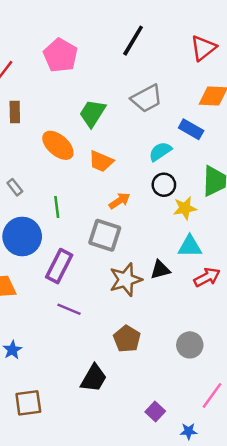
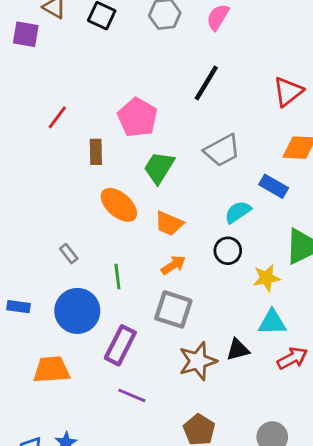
pink pentagon: (60, 55) -> (138, 117), moved
brown rectangle: (15, 112) -> (96, 152), moved
black circle: (164, 185) -> (228, 251), moved
orange arrow: (120, 201) -> (173, 265), moved

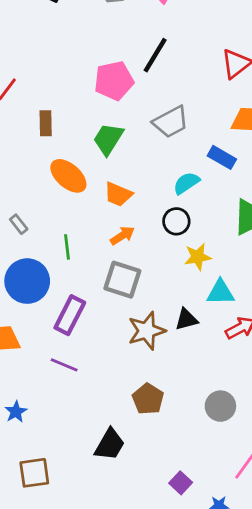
pink pentagon: (138, 117) -> (114, 81), moved, turned 30
yellow star: (267, 278) -> (198, 257), moved
purple line: (132, 395) -> (64, 365), moved

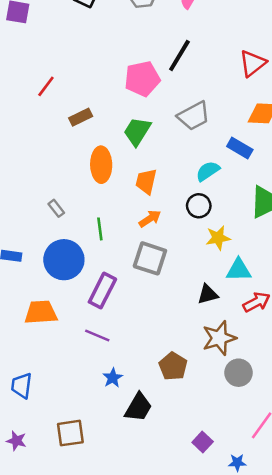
brown rectangle: (46, 123) -> (81, 117), turned 65
orange ellipse: (68, 176) -> (101, 165), turned 48
orange trapezoid: (118, 194) -> (146, 181), turned 80
brown star: (147, 331) -> (219, 338), moved
blue star: (16, 412) -> (113, 378), moved

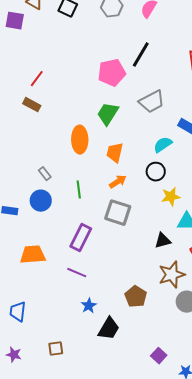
brown rectangle: (81, 117) -> (32, 105), moved, turned 54
blue circle: (64, 260) -> (41, 201), moved, size x0.7
brown square: (70, 433) -> (56, 349), size x0.7

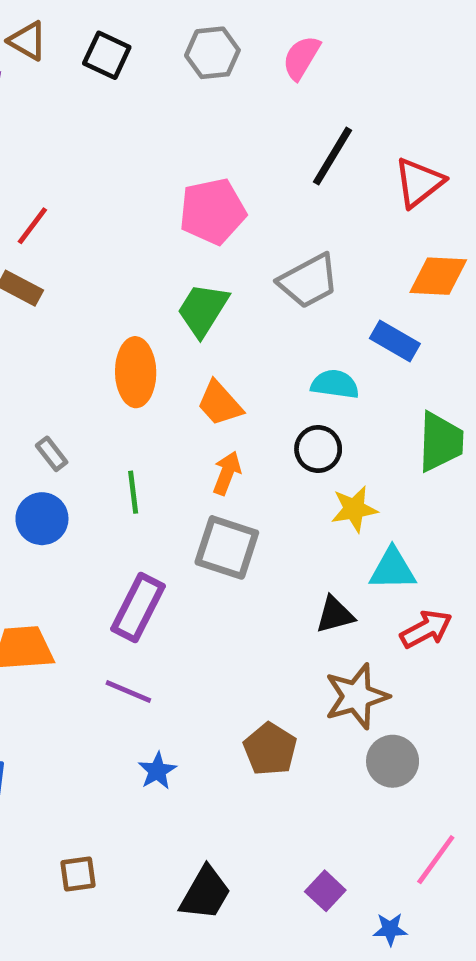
black line: (141, 55) -> (333, 156), moved
cyan semicircle: (163, 145) -> (335, 384), turned 42
orange trapezoid: (115, 153) -> (220, 403), turned -55
orange arrow: (118, 182) -> (227, 473), turned -36
black trapezoid: (109, 329) -> (205, 893), moved

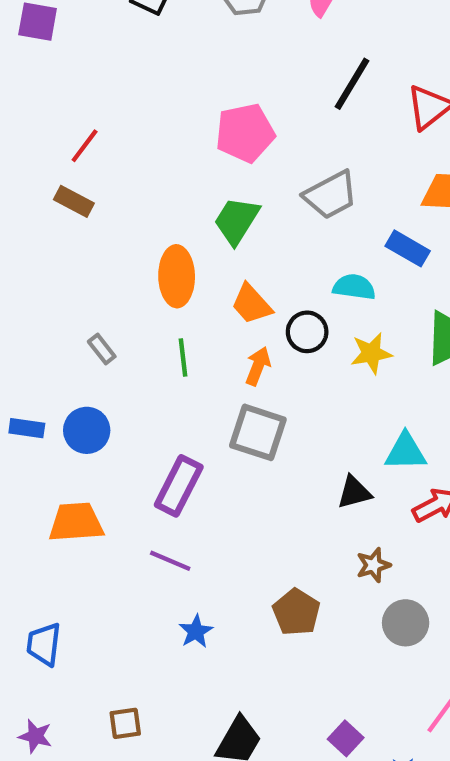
black circle: (318, 449) -> (307, 332), moved
green line: (133, 492) -> (183, 358), moved
yellow star: (354, 509) -> (371, 353), moved
blue circle: (42, 519) -> (87, 430), moved
brown star: (357, 696) -> (373, 565), size x0.6

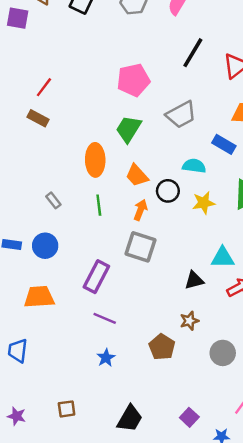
purple line: (170, 561) -> (105, 318), moved
brown star: (373, 565) -> (189, 321), moved
blue trapezoid: (44, 644) -> (18, 351), moved

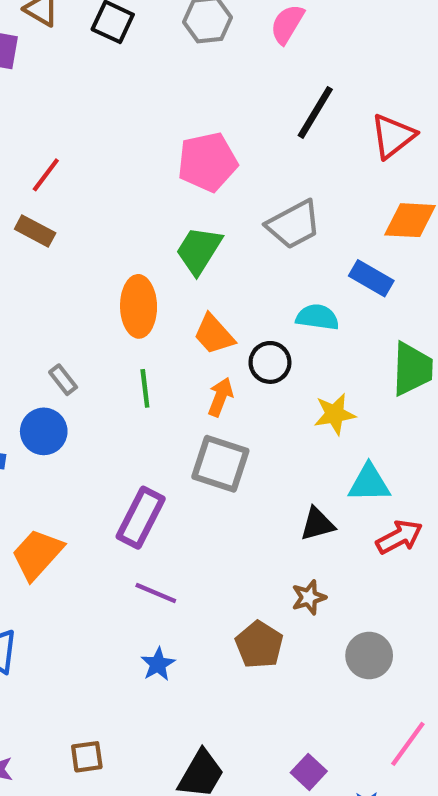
yellow star: (204, 203) -> (335, 414), moved
blue circle: (45, 246) -> (44, 431), moved
orange trapezoid: (39, 297) -> (37, 554), turned -44

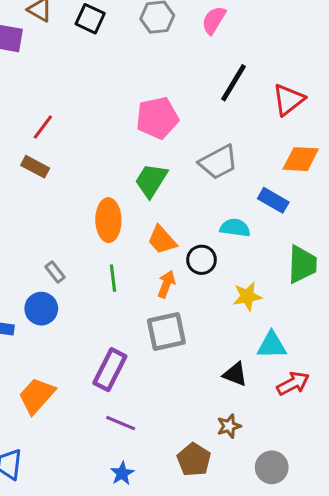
gray square: (220, 464) -> (166, 332), turned -30
black triangle: (317, 524) -> (235, 374), turned 36

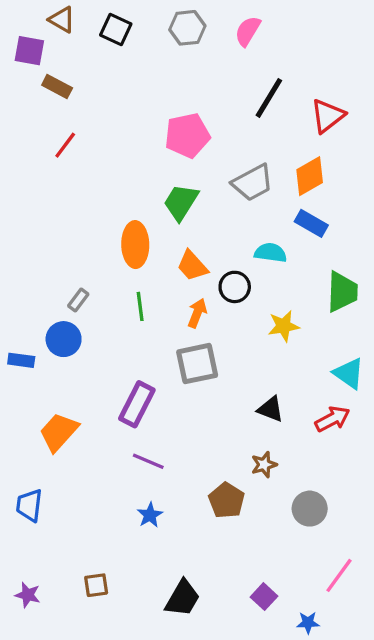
orange diamond: (301, 159) -> (310, 176), moved, turned -33
brown rectangle: (35, 167) -> (57, 86), moved
gray rectangle: (55, 272) -> (78, 300), turned 75
cyan triangle: (272, 345) -> (349, 373), moved, turned 36

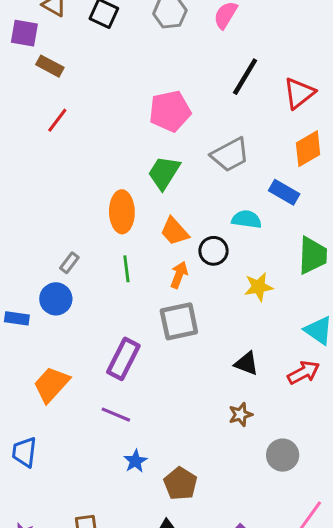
orange diamond: (310, 176) -> (308, 149), moved
purple line: (148, 461) -> (116, 415), moved
brown pentagon: (227, 500) -> (180, 484), moved

